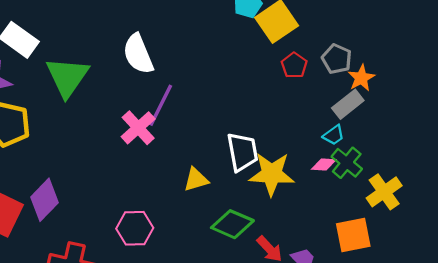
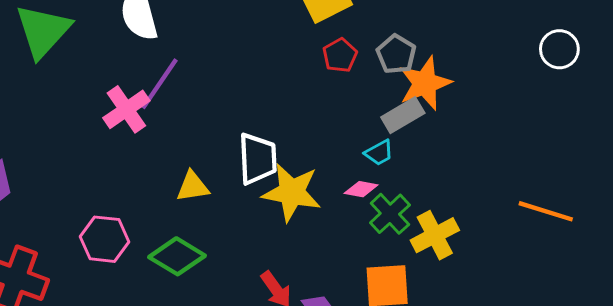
orange star: (361, 78) -> (425, 83), size x1.5
green cross: (347, 163) -> (390, 214), moved
green diamond: (232, 224) -> (177, 256), moved

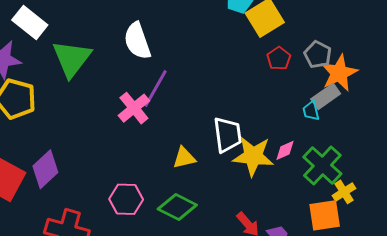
cyan trapezoid: (379, 153) -> (311, 111), moved, turned 110
pink diamond: (361, 189) -> (285, 150), moved, turned -30
green cross: (390, 214) -> (322, 165), size x1.4
yellow cross: (435, 235) -> (344, 192), moved, size x0.7

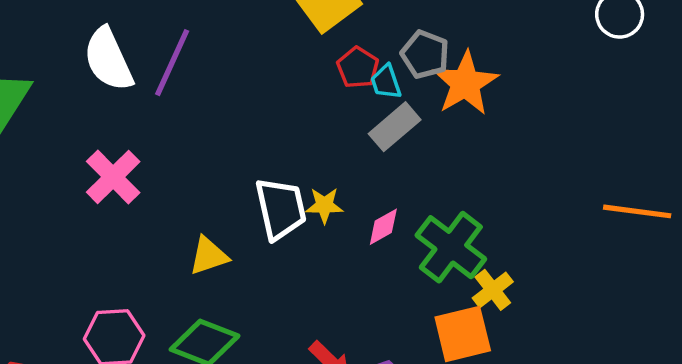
purple line: (155, 89) -> (172, 63), moved
gray rectangle: (326, 96) -> (395, 127), moved
cyan trapezoid: (311, 111) -> (386, 82), moved
yellow star: (253, 156) -> (324, 205), moved, size x0.5

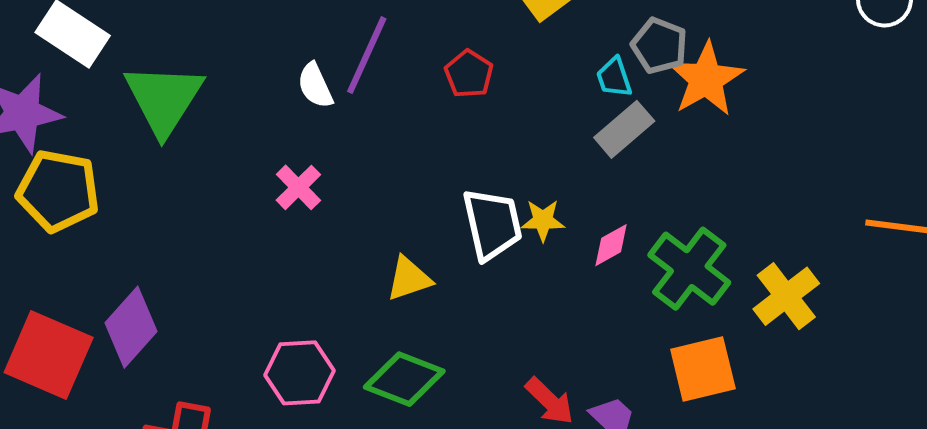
white semicircle: (108, 59) -> (315, 86), moved, size x0.6
red pentagon: (358, 68) -> (469, 74), moved
pink cross: (113, 177) -> (298, 187), size x0.7
yellow cross: (493, 290) -> (786, 296), moved, size x1.4

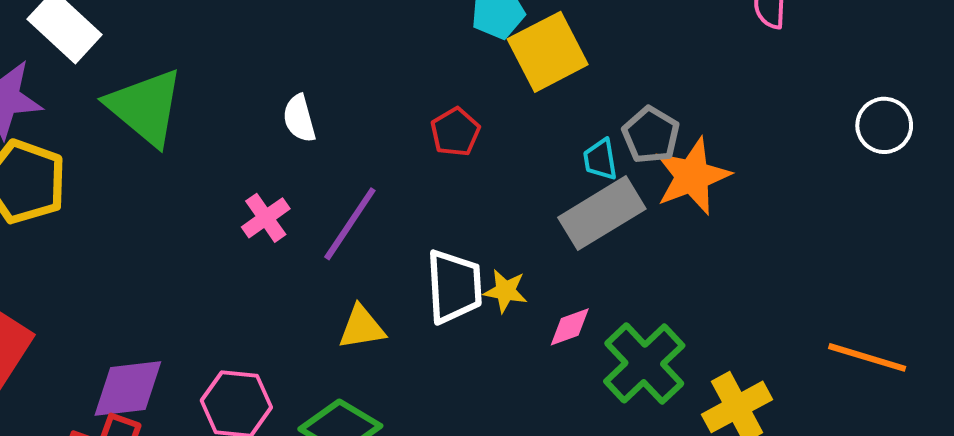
purple line: (367, 55) -> (350, 224), moved
green triangle: (164, 99) -> (145, 107), turned -32
gray rectangle: (624, 129) -> (602, 213), size x1.4
purple diamond: (131, 327) -> (128, 389), moved, turned 32

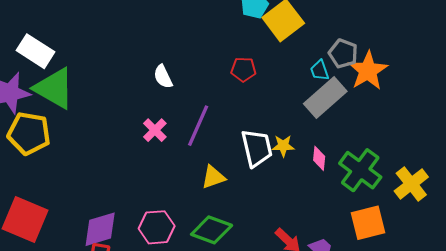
green triangle: (145, 107) -> (54, 88), moved
red pentagon: (455, 132) -> (243, 69), turned -30
pink diamond: (570, 327) -> (319, 158), turned -55

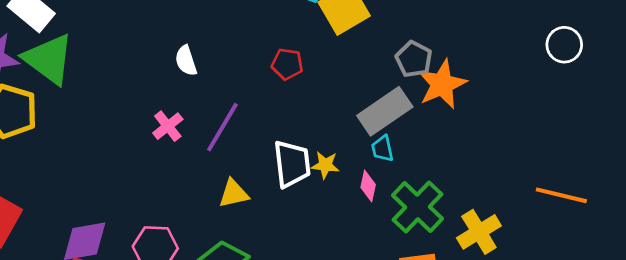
cyan trapezoid: (320, 70) -> (382, 149), moved

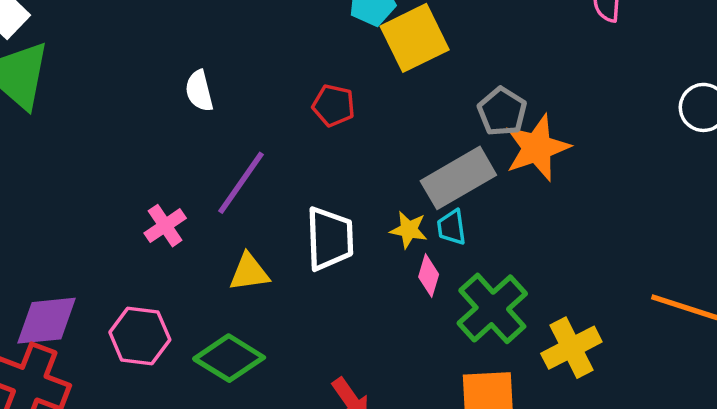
pink cross: (168, 126) -> (165, 226), moved
yellow star: (325, 165) -> (409, 230), moved

